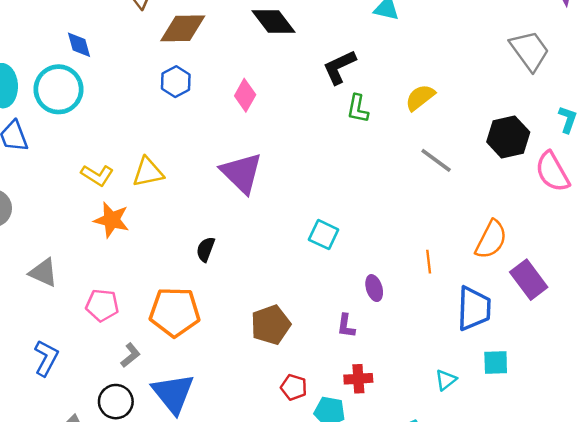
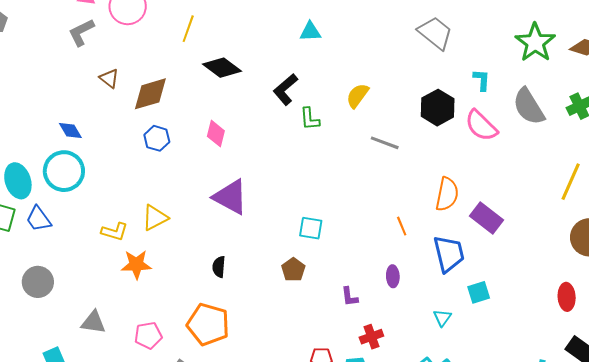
purple ellipse: (374, 288) -> (393, 276), moved, turned 30
orange pentagon: (175, 312) -> (208, 324), turned 30
brown pentagon: (271, 325) -> (293, 270), moved, size x0.7

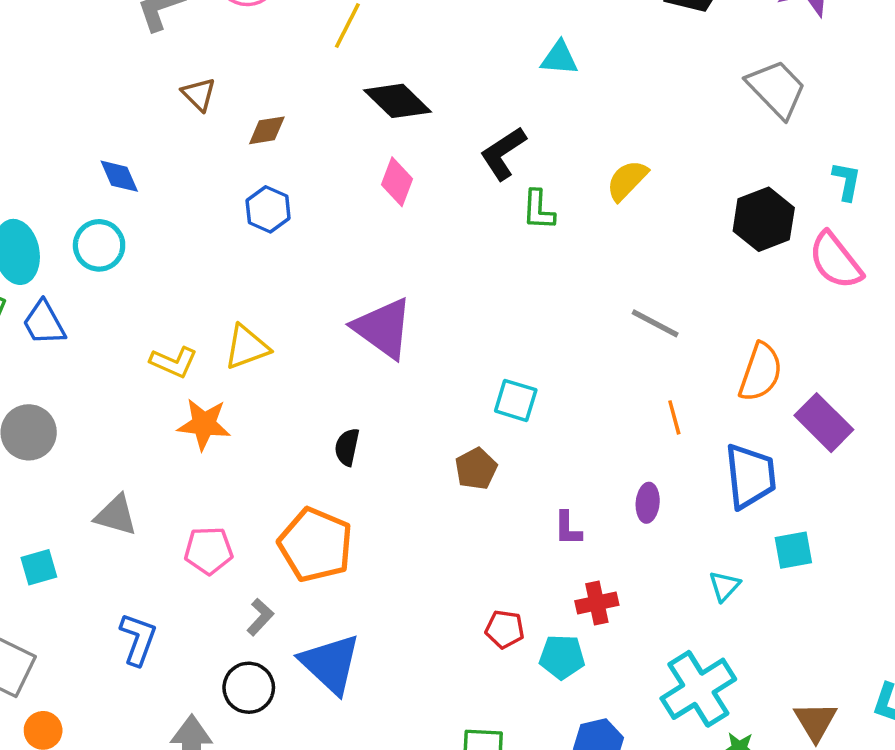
brown diamond: (150, 94) -> (267, 130), size x0.6
pink diamond: (216, 134) -> (397, 182), moved
gray line: (385, 143) -> (655, 323), moved
cyan circle: (64, 171) -> (99, 245), size x0.7

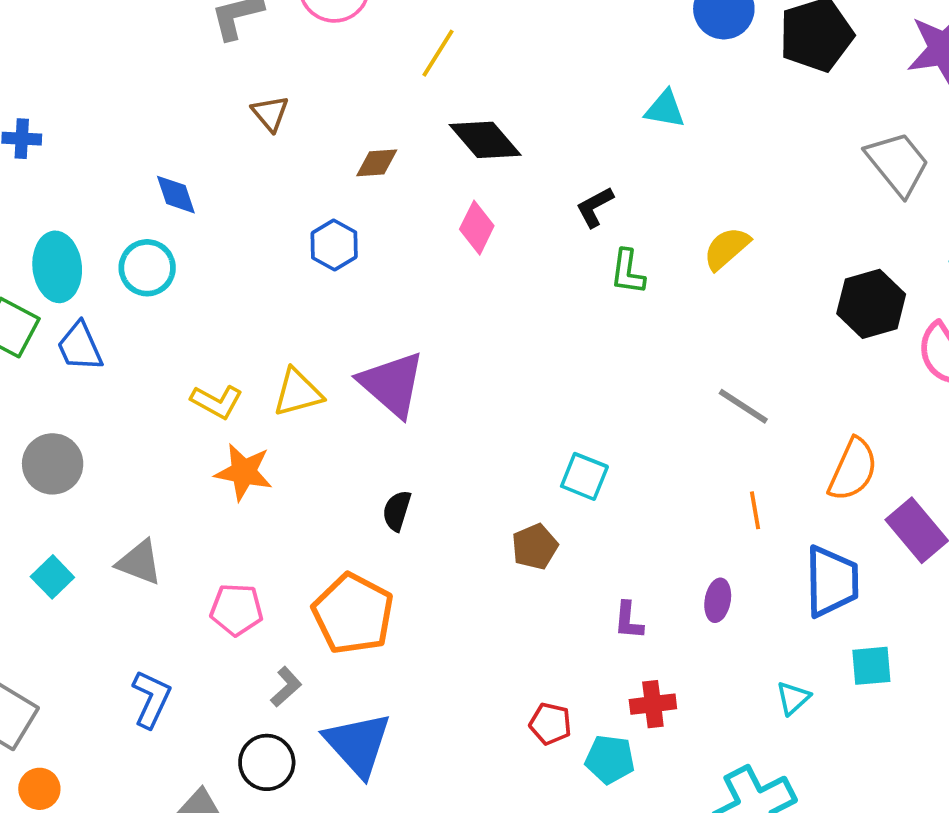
brown diamond: (267, 130) -> (377, 163), moved
black L-shape: (503, 153) -> (595, 207), size x0.7
purple triangle: (383, 328) -> (392, 384), moved
cyan square: (39, 567) -> (52, 577), moved, turned -33

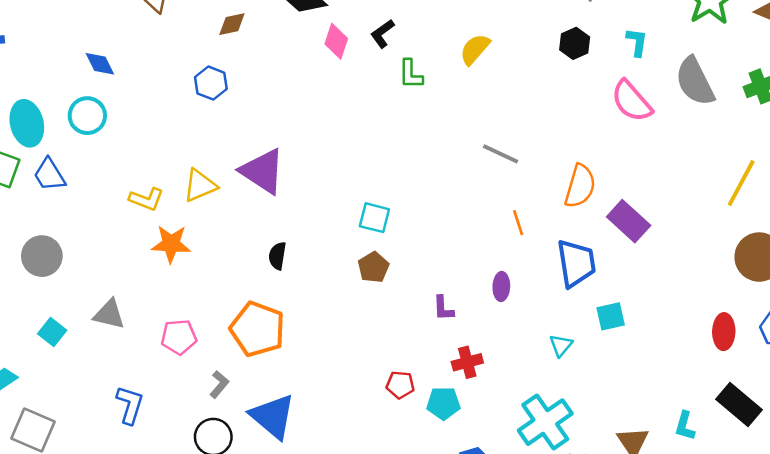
pink diamond: (477, 228) -> (336, 41), moved
black hexagon: (871, 304) -> (575, 43), moved, size x0.7
cyan square: (584, 476) -> (374, 218), moved

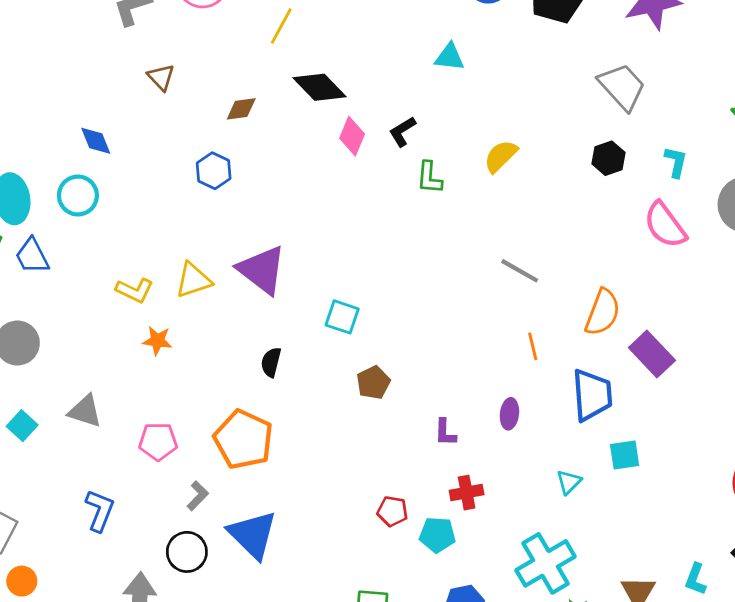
cyan square: (374, 218) -> (342, 317), moved
orange star: (171, 244) -> (157, 341), size x0.7

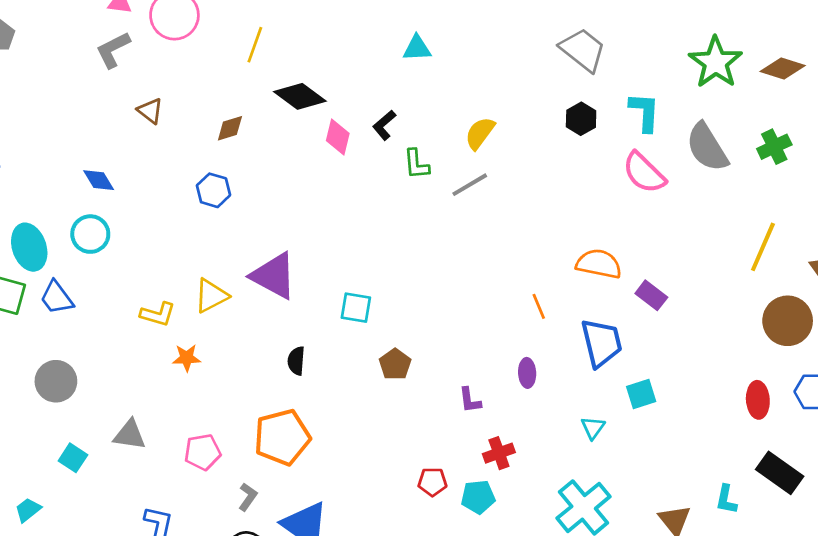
cyan L-shape: (676, 162) -> (645, 112), size x1.4
gray line: (520, 271) -> (470, 185), moved, turned -51
orange semicircle: (603, 312) -> (599, 264), turned -90
purple rectangle: (652, 354) -> (651, 295), size x0.7
orange pentagon: (244, 439) -> (282, 437), turned -30

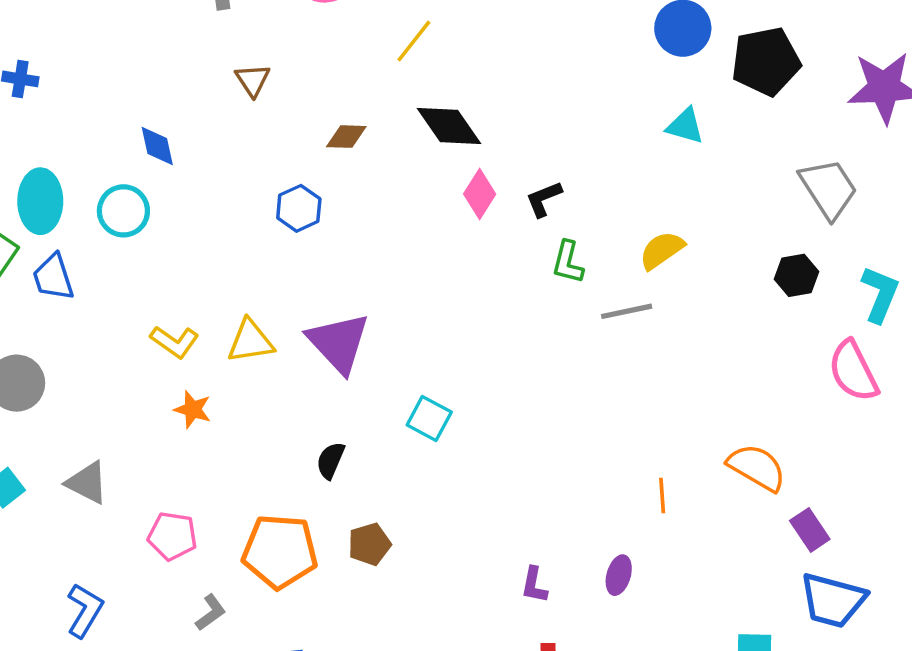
cyan triangle: (417, 48) -> (685, 126), moved
blue trapezoid: (601, 343) -> (833, 600), moved, turned 100
brown pentagon: (395, 364) -> (369, 544), moved

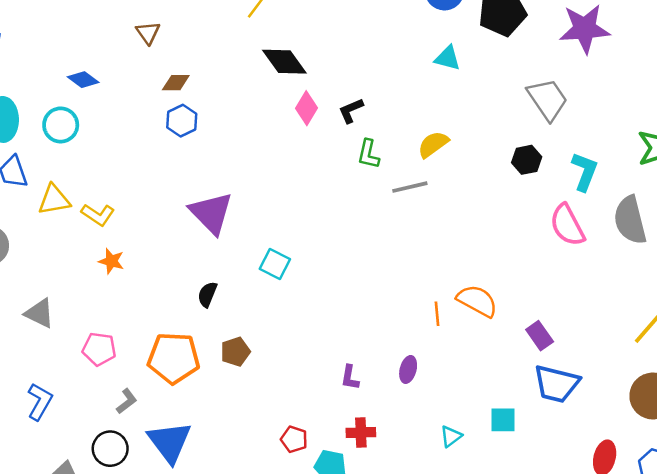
brown diamond: (346, 137) -> (176, 83), moved
blue diamond: (157, 146) -> (83, 80), turned -40
yellow triangle: (250, 341) -> (54, 200), moved
orange semicircle: (757, 467) -> (477, 301), moved

